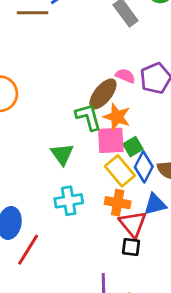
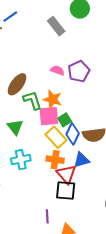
brown ellipse: (103, 94) -> (17, 84), moved
black square: (131, 247) -> (66, 190), size x1.5

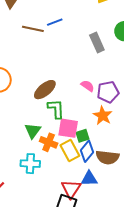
orange star: (53, 99) -> (103, 116), moved
orange cross: (55, 160) -> (49, 142), moved

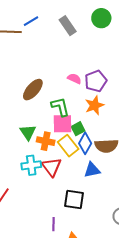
gray rectangle: (97, 43) -> (68, 26), moved
green L-shape: (56, 109) -> (60, 107), moved
orange star: (103, 116) -> (94, 105), turned 30
red triangle: (71, 189) -> (52, 167), moved

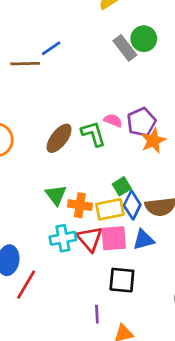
gray rectangle: (68, 26) -> (125, 48), moved
orange star: (94, 105) -> (153, 141), moved
green L-shape: (60, 107) -> (93, 134), moved
pink square: (63, 124) -> (114, 238), moved
yellow rectangle: (68, 146) -> (110, 209), turned -60

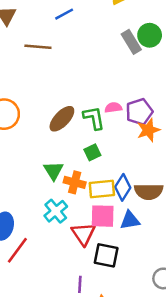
blue line: (51, 48) -> (64, 14), moved
pink semicircle: (113, 120) -> (113, 108), turned -35
green square: (122, 186) -> (92, 152), moved
cyan cross: (63, 238) -> (56, 211), turned -35
red triangle: (90, 239) -> (83, 234), moved

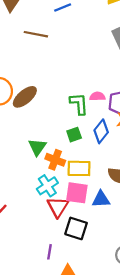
brown ellipse: (62, 119) -> (25, 97), moved
blue diamond: (123, 187) -> (101, 131), moved
cyan cross: (56, 211) -> (47, 186), moved

